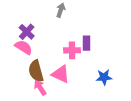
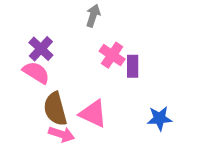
pink cross: (72, 50) -> (112, 55), moved, turned 35
pink arrow: (40, 87) -> (61, 134), turned 140

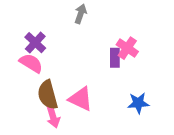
pink cross: (112, 55) -> (127, 48), moved
pink arrow: (61, 134) -> (53, 117), turned 55

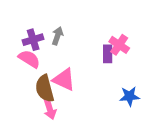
gray arrow: (81, 14) -> (57, 36), moved
purple cross: (35, 43) -> (33, 40), turned 30
pink triangle: (81, 99) -> (64, 80), moved

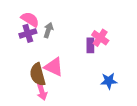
pink semicircle: (29, 59) -> (30, 19), moved

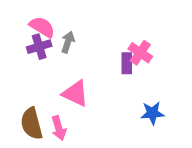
brown semicircle: (38, 74) -> (32, 124), moved

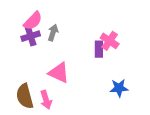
pink semicircle: (42, 27) -> (33, 21), turned 102

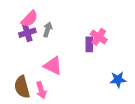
blue star: (119, 88) -> (118, 80), moved

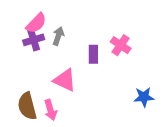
purple rectangle: (89, 44) -> (93, 54), moved

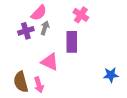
pink semicircle: (36, 23) -> (39, 13), moved
pink cross: (121, 45) -> (81, 15), moved
purple rectangle: (93, 54) -> (72, 42), size x1.5

